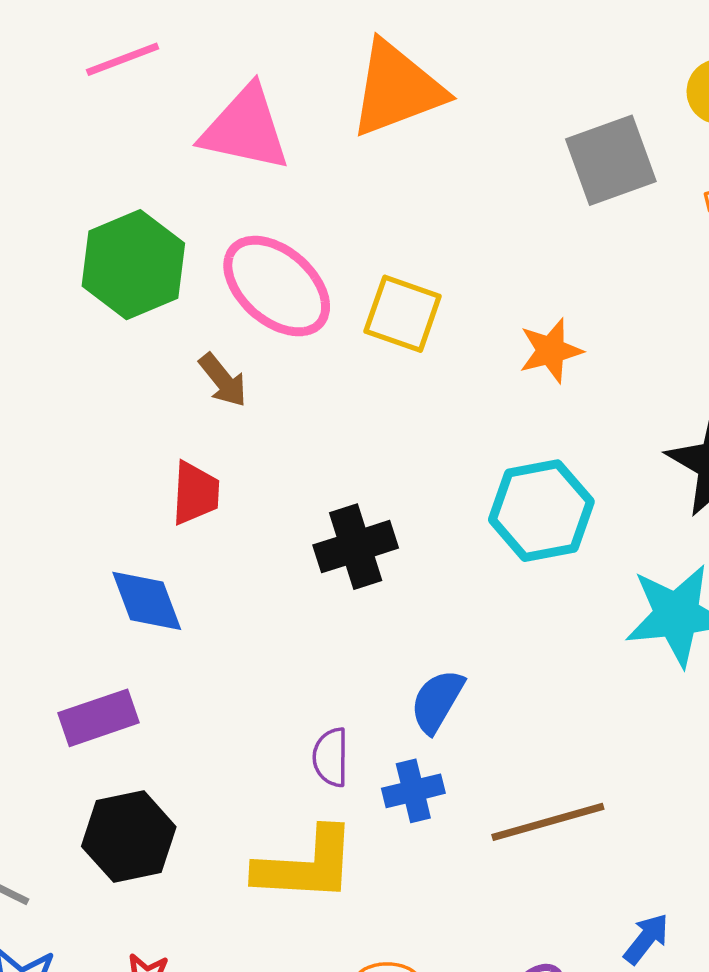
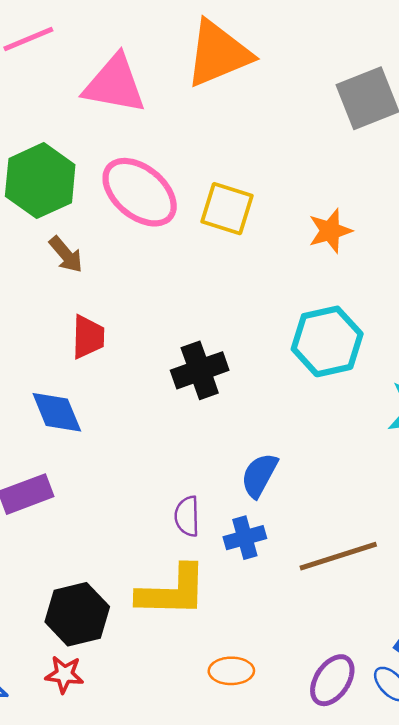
brown arrow: (223, 380) -> (66, 255), moved
black hexagon: (129, 837) -> (77, 614), moved

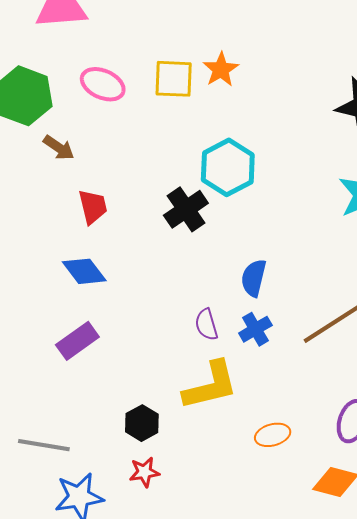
pink ellipse: (140, 192) -> (103, 84), size x0.7
orange star: (330, 231) -> (221, 69), moved
cyan hexagon: (327, 341) -> (228, 167), moved
black hexagon: (77, 614) -> (142, 423), size x0.7

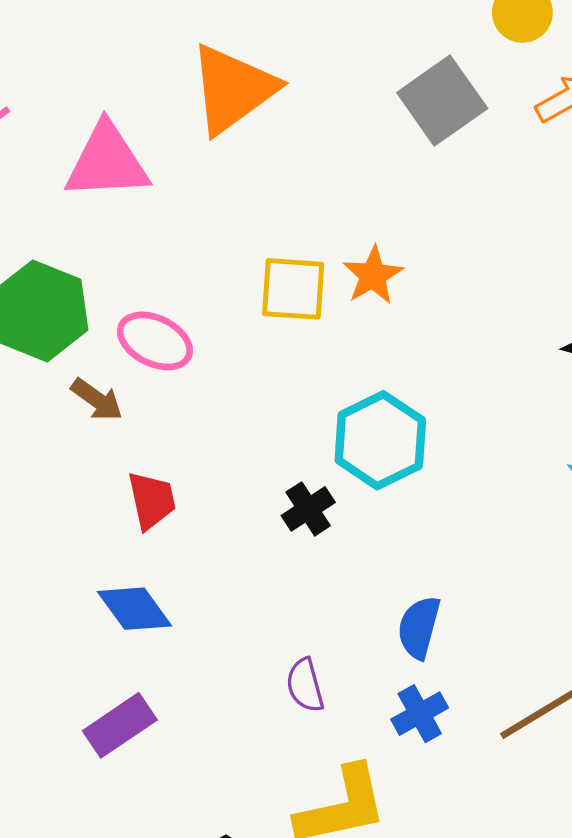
pink ellipse: (103, 84) -> (155, 341), moved
black cross: (186, 209) -> (308, 509), size x0.7
purple semicircle: (206, 325) -> (305, 685), moved

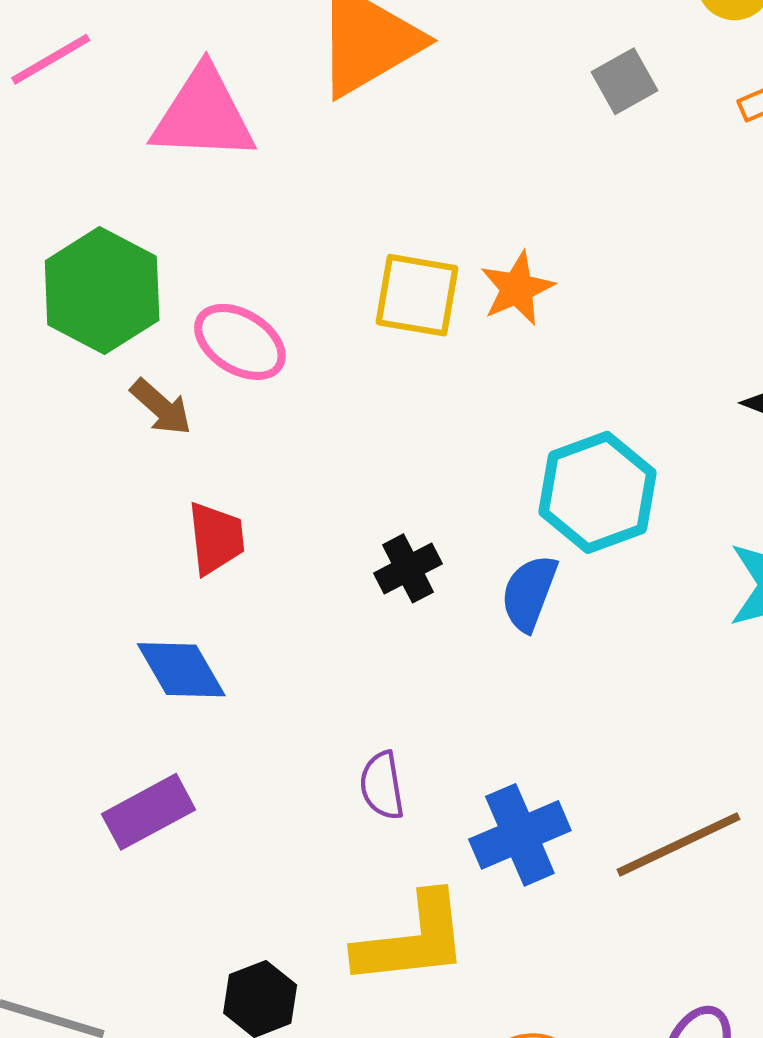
gray square: (442, 101) -> (625, 81), size x0.6
cyan hexagon: (380, 440) -> (597, 492), moved
blue semicircle: (419, 627) -> (529, 593), moved
blue cross: (420, 714) -> (520, 835), size x1.4

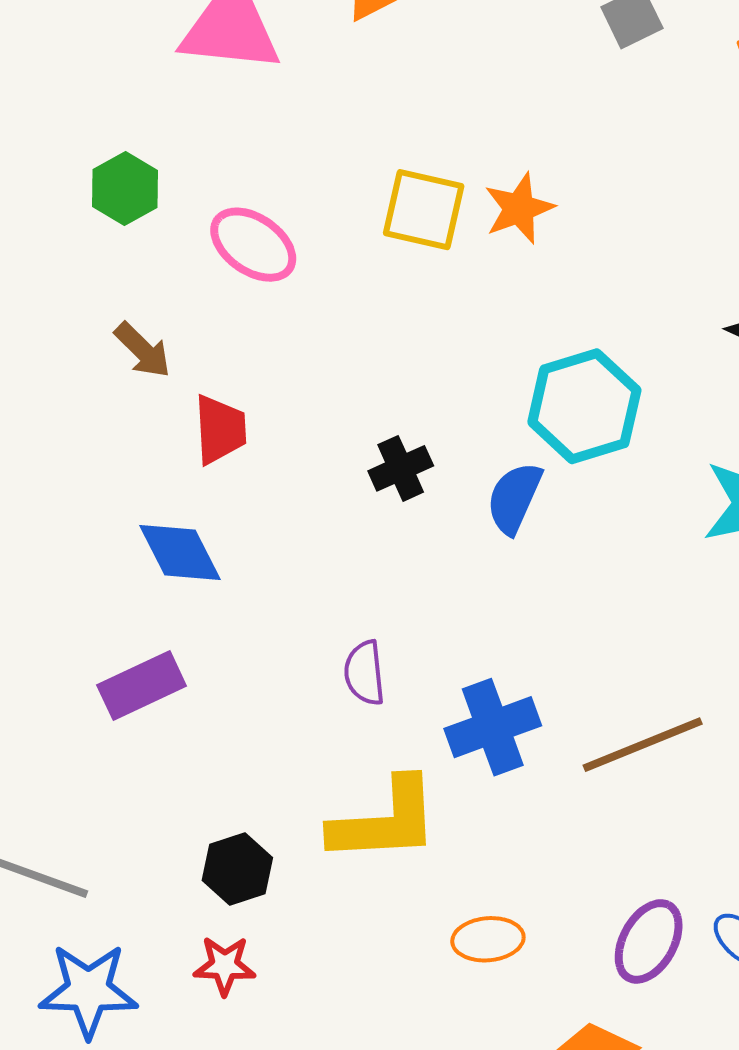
green hexagon: (102, 291) -> (125, 188), size x0.6
brown arrow: (161, 407) -> (143, 350), moved

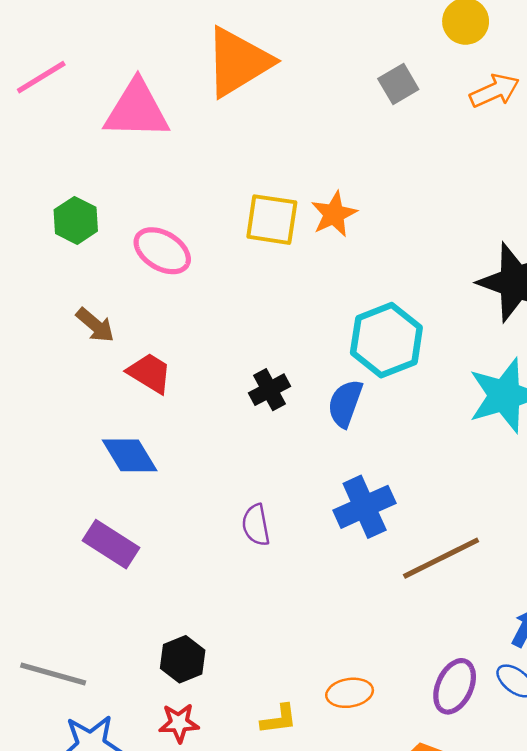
red trapezoid: (220, 429) -> (150, 373), turned -51
purple rectangle: (142, 686) -> (111, 544), turned 62
blue cross: (493, 727) -> (365, 507), moved
yellow L-shape: (385, 821) -> (279, 719), moved, size x0.5

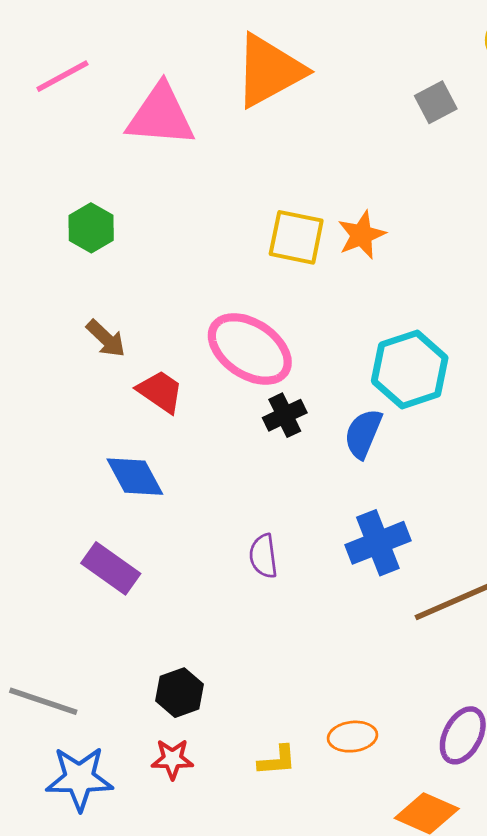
pink ellipse: (162, 251) -> (250, 349), moved, size x1.4

